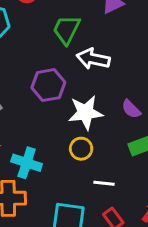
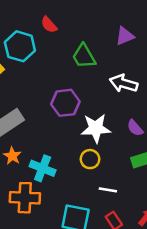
green trapezoid: (66, 30) -> (84, 56), turned -60
white arrow: (93, 59) -> (124, 83), moved

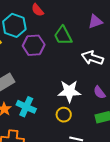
purple hexagon: (65, 103) -> (34, 45), moved
cyan cross: (43, 168) -> (26, 107), moved

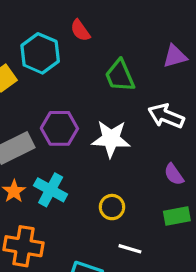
purple hexagon: (34, 45) -> (59, 128), moved
white star: (69, 91) -> (111, 139), moved

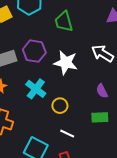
green trapezoid: (120, 76) -> (64, 22), moved
cyan cross: (51, 190) -> (36, 89), moved

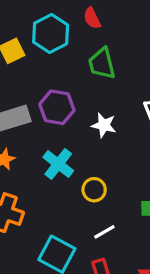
white star: (66, 63) -> (104, 125), size x0.7
white line: (67, 134) -> (104, 232), turned -56

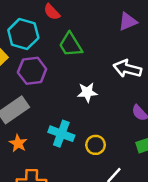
purple hexagon: (57, 107) -> (32, 71), moved

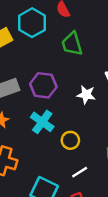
purple hexagon: (32, 71) -> (43, 85), moved
white star: (87, 92) -> (86, 95), moved

